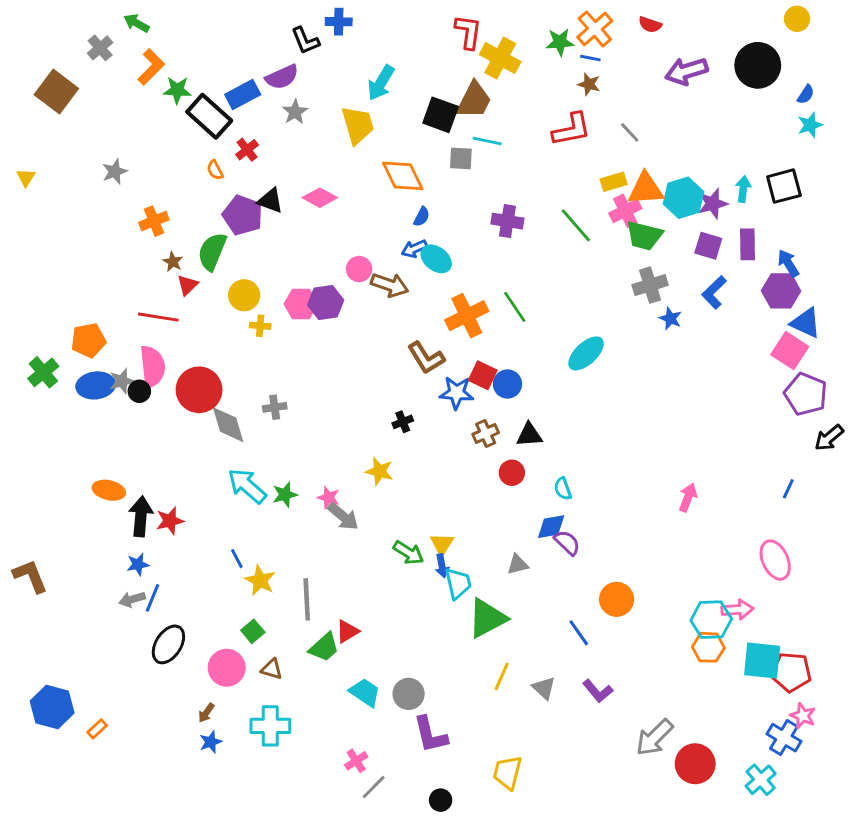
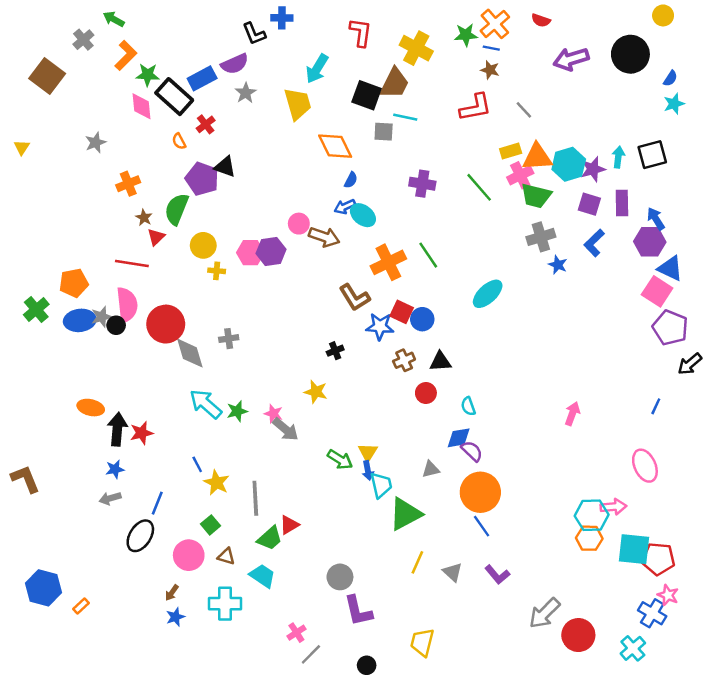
red L-shape: (468, 32) -> (361, 32), moved
pink diamond: (320, 198) -> (142, 106), moved, turned 56
blue line: (152, 598) -> (157, 503), moved
orange circle: (617, 599) -> (480, 492), moved, size x1.4
cyan trapezoid: (365, 692) -> (263, 576), moved

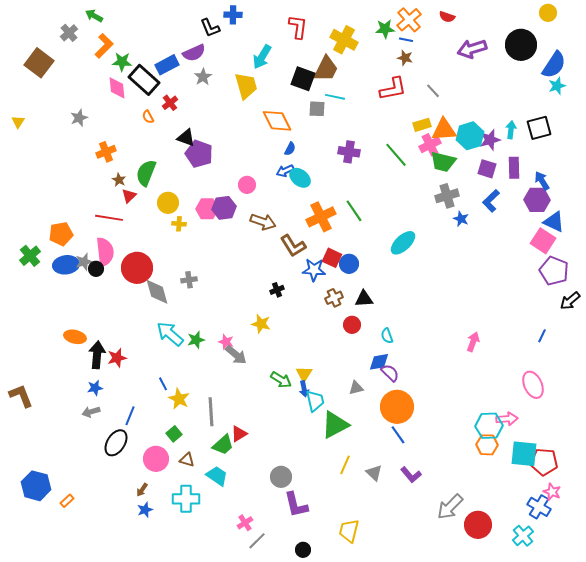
blue semicircle: (670, 78) -> (554, 65), size x2.0
purple pentagon: (202, 179) -> (199, 154), moved
brown arrow: (324, 237) -> (263, 222), moved

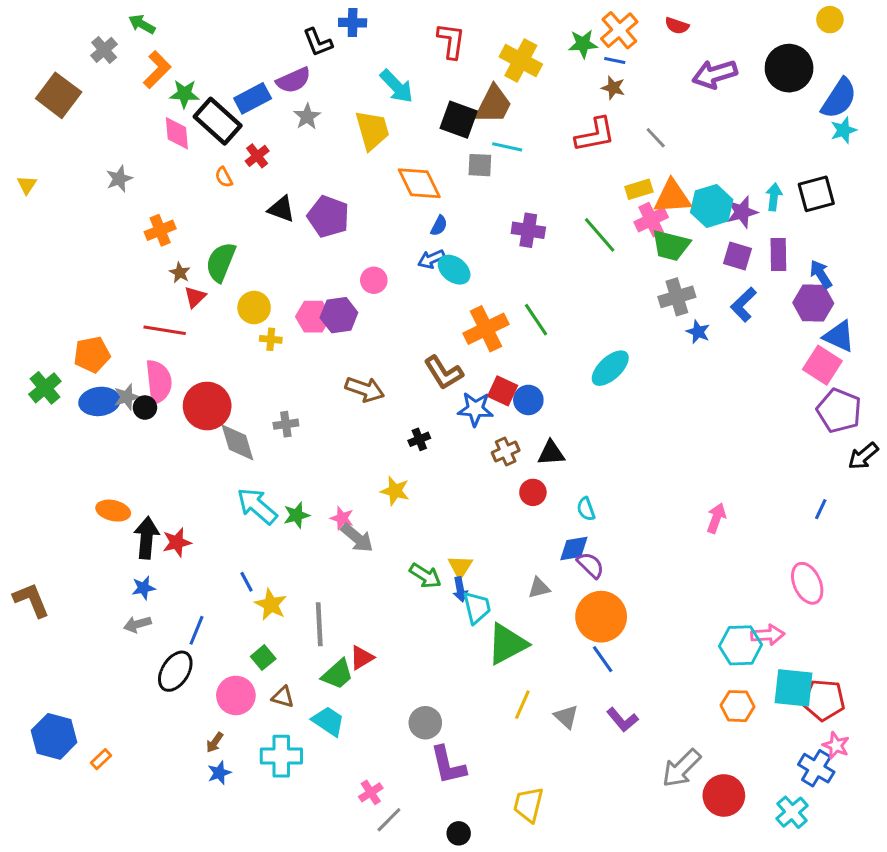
cyan arrow: (262, 57) -> (397, 86), turned -75
purple pentagon: (199, 154) -> (328, 217), moved
brown arrow: (263, 222) -> (365, 389), moved
orange hexagon: (487, 445) -> (737, 706), moved

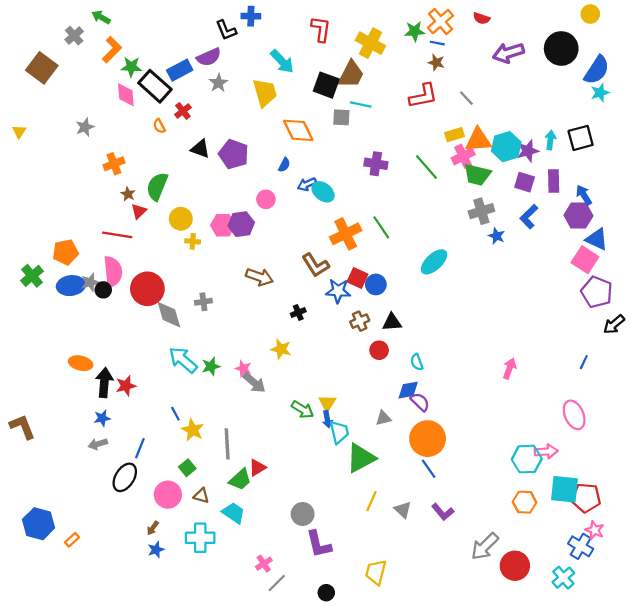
blue semicircle: (439, 226) -> (284, 165), moved

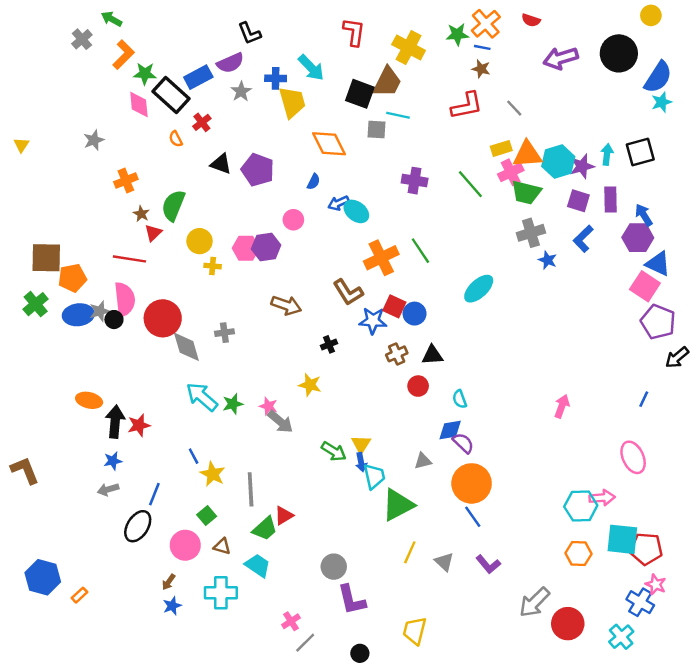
blue cross: (251, 16) -> (276, 78), moved
brown square: (42, 68) -> (46, 258), moved, turned -36

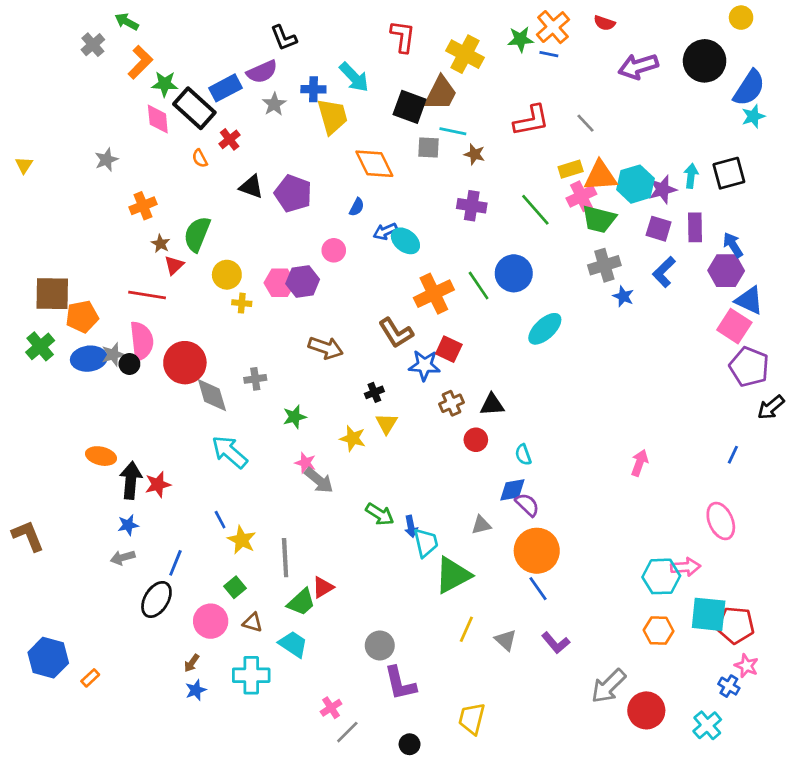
brown star: (481, 69) -> (474, 154), moved
blue circle: (415, 314) -> (514, 273), moved, size x1.4
green star: (233, 404) -> (295, 417), moved
yellow triangle: (361, 444) -> (387, 424), moved
blue cross: (640, 602) -> (729, 686), size x0.7

